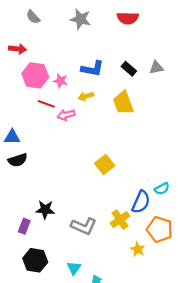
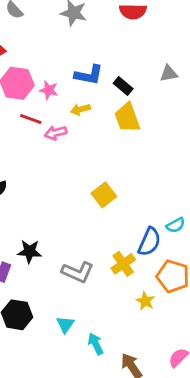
black rectangle: (129, 69) -> (123, 86), moved

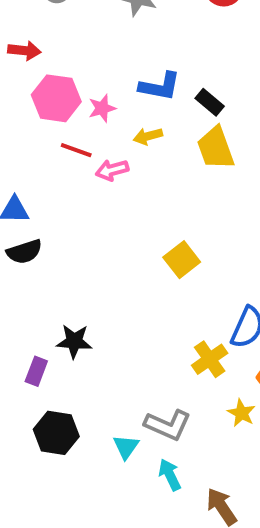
pink star: (49, 90) -> (102, 108), turned -30
gray L-shape: (78, 272) -> (168, 425), moved

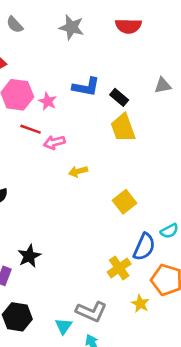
pink star: (102, 108) -> (48, 101), turned -30
yellow arrow: (148, 136) -> (78, 171), moved
yellow square: (182, 260) -> (124, 202), moved
black star: (74, 341) -> (29, 256), turned -30

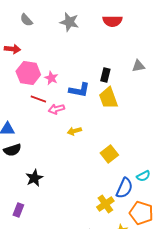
blue L-shape: (86, 87) -> (79, 90), moved
black rectangle: (119, 97) -> (105, 75), turned 64
black star: (29, 256) -> (34, 178), moved

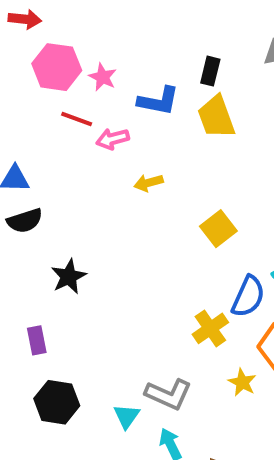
purple rectangle: (18, 210) -> (37, 340), turned -32

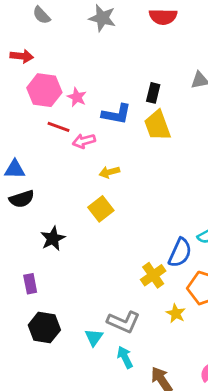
yellow square: (218, 229) -> (101, 209), moved

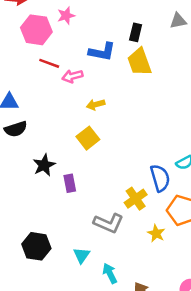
pink star: (77, 97) -> (66, 16), moved, turned 30
blue semicircle: (180, 253) -> (160, 178), turned -40
purple rectangle: (30, 284) -> (70, 183), moved
gray L-shape: (123, 322) -> (109, 223), moved

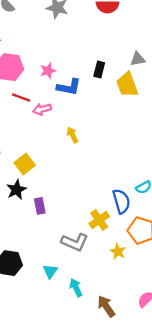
pink star: (66, 16) -> (48, 71), moved
yellow trapezoid: (139, 62) -> (127, 85), moved
yellow arrow: (96, 105) -> (72, 135), moved, turned 77
yellow square: (88, 138) -> (25, 164), moved

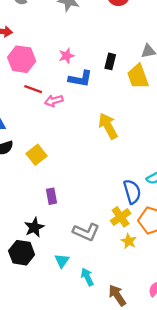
pink star: (48, 71) -> (66, 56), moved
yellow arrow: (72, 135) -> (108, 126), moved, size x1.6
black star: (16, 190) -> (34, 227), moved
yellow cross: (99, 220) -> (121, 217), moved

